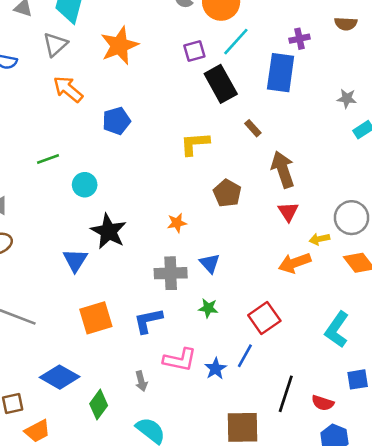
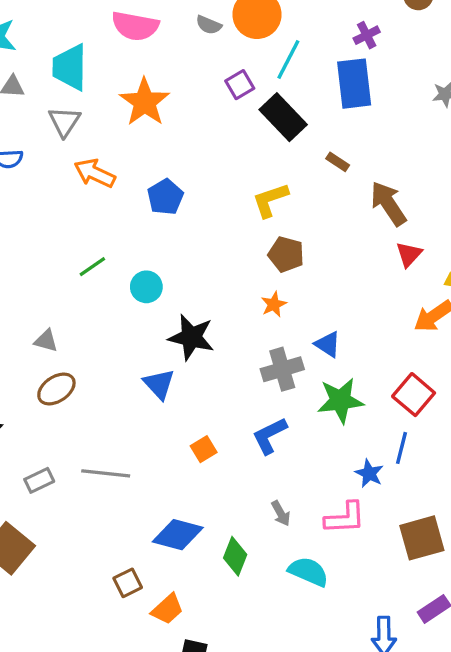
brown pentagon: (227, 193) -> (286, 254), moved
red triangle: (288, 212) -> (409, 254), turned 30
green star: (208, 308) -> (340, 400), size x1.8
orange square: (96, 318) -> (204, 449), size x0.6
pink L-shape: (180, 360) -> (345, 518), moved

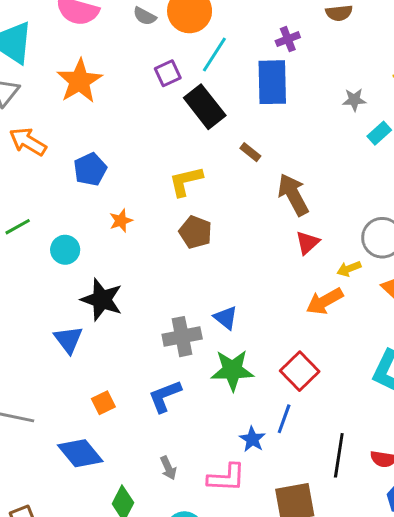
orange star: (274, 304) -> (121, 221), moved
blue diamond: (178, 535) -> (80, 453), moved, turned 30

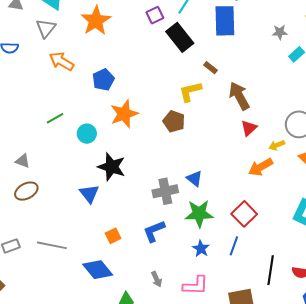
yellow L-shape: (186, 181) -> (190, 91), moved
orange star: (121, 221) -> (124, 114), size x1.8
blue star: (252, 439) -> (201, 249), moved

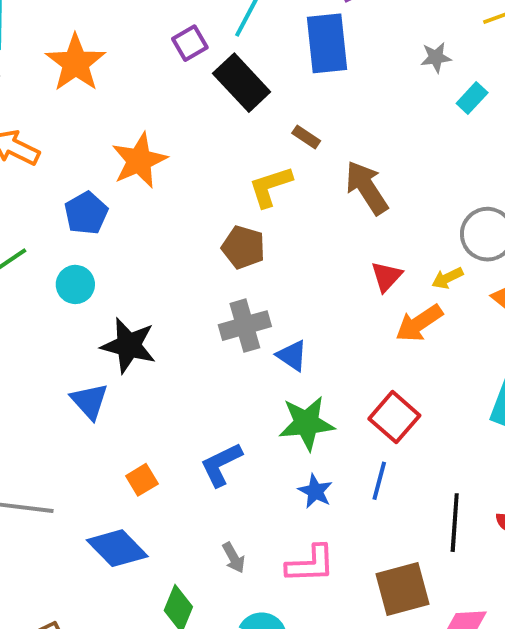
blue pentagon: (103, 80) -> (86, 213), moved
orange star: (124, 114) -> (139, 160), moved
red triangle: (249, 128) -> (386, 276), moved
gray cross: (165, 191) -> (245, 326), moved

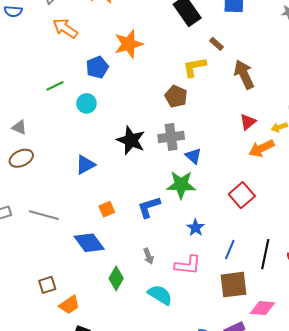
black star: (129, 345) -> (131, 140), moved
blue triangle: (89, 401) -> (85, 165), turned 35
green star: (307, 423) -> (181, 185), moved
blue line: (379, 481) -> (230, 250), moved

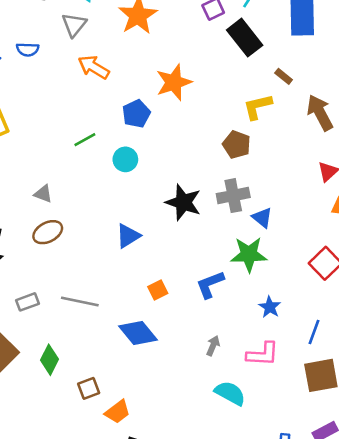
gray arrow: (148, 256) -> (213, 346), turned -133
green diamond: (116, 278) -> (50, 360), moved

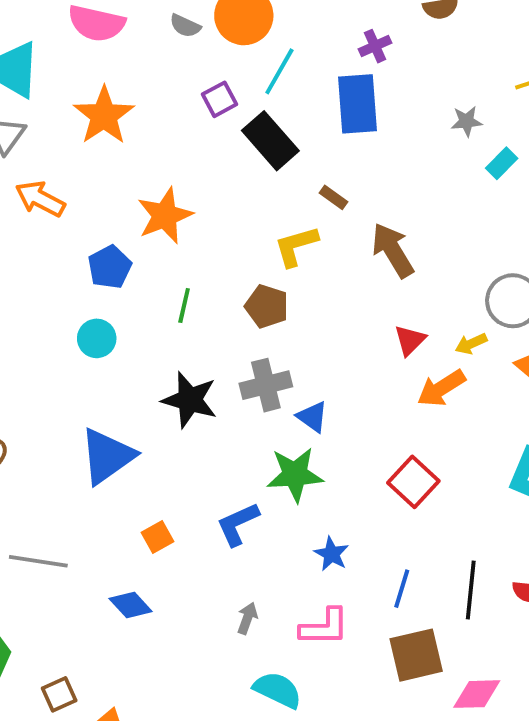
green line: (85, 140) -> (184, 306), moved, turned -45
blue triangle: (128, 236) -> (107, 456), size x1.5
blue diamond: (138, 333) -> (131, 605), size x0.7

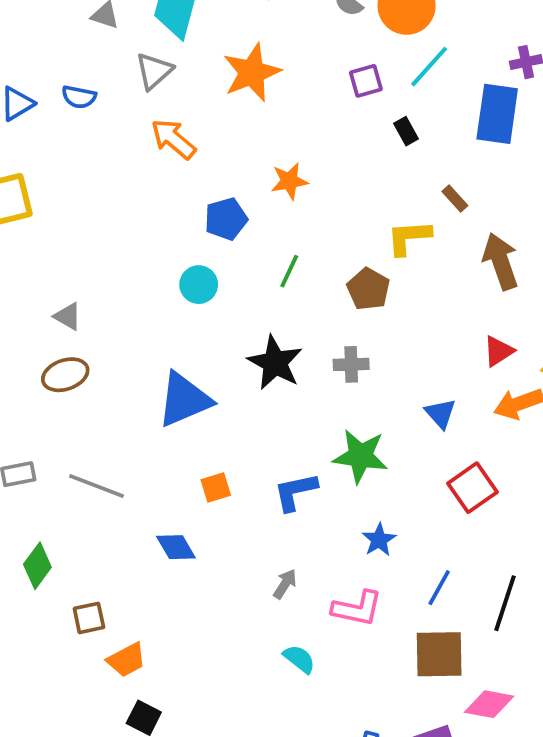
black rectangle: (270, 141) -> (406, 131), size x0.5
orange star: (165, 216) -> (289, 181), size x0.7
gray cross: (266, 385) -> (351, 364), size x0.7
blue triangle: (312, 417) -> (440, 413), moved
cyan semicircle: (278, 690) -> (299, 659), size x0.7

